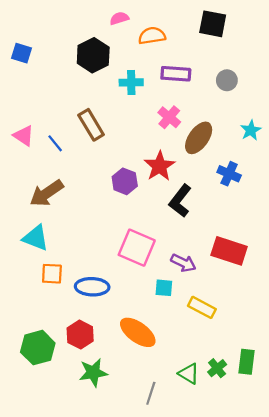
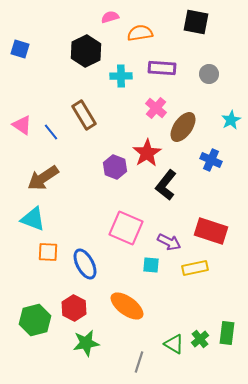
blue ellipse: (92, 287) -> (85, 264), turned 60
yellow rectangle: (202, 307) -> (195, 268), moved, turned -40

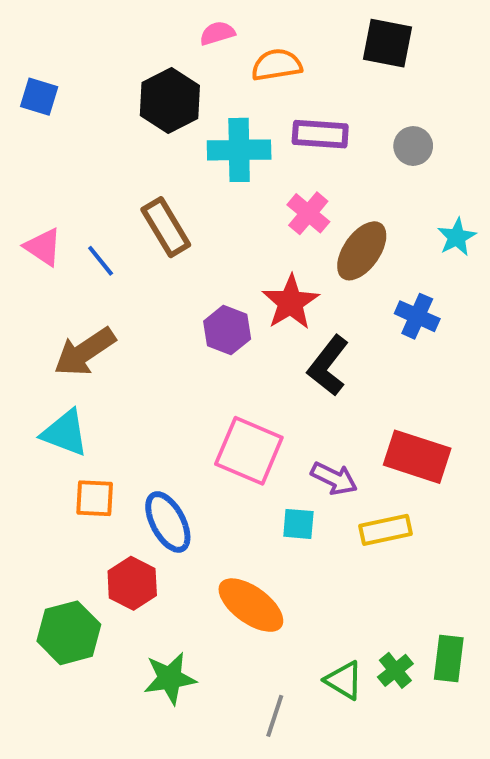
cyan cross: (121, 76) -> (239, 150), size x1.4
red hexagon: (74, 308) -> (132, 583), moved

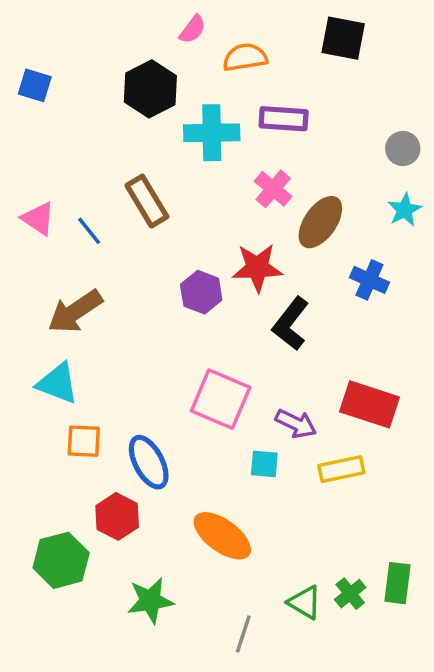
pink semicircle: (217, 33) -> (192, 29), turned 144
gray circle: (413, 146) -> (403, 148), moved
red star: (291, 302) -> (257, 268), turned 30

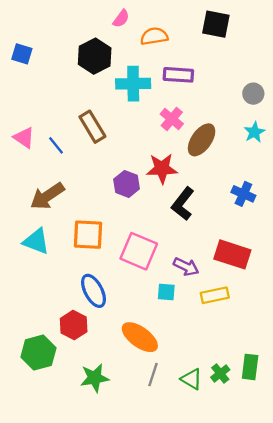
blue cross: (369, 280) -> (243, 194), moved
orange square: (84, 441) -> (88, 235), moved, size x1.4
gray line: (243, 634) -> (153, 375), moved

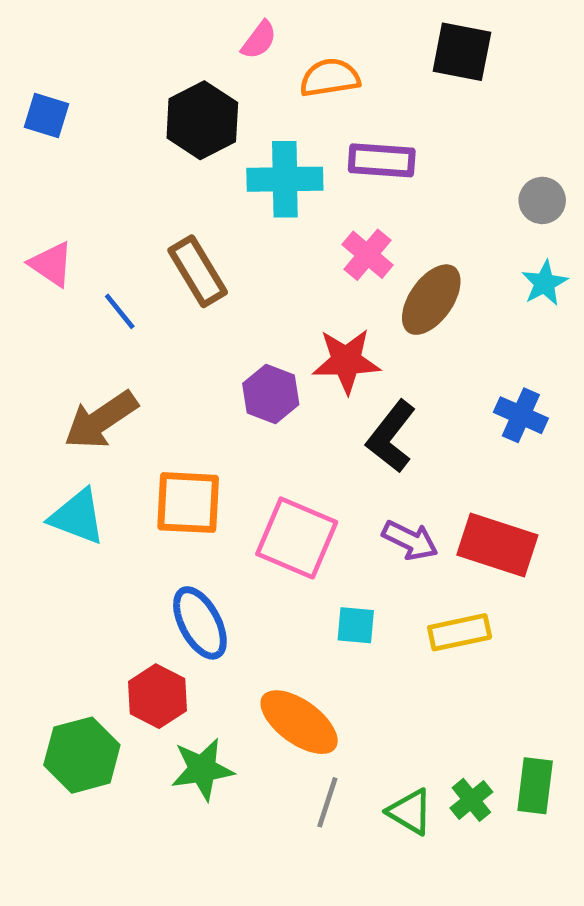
pink triangle: (24, 138) -> (51, 264), moved
purple arrow: (186, 267) -> (410, 540), moved
green star: (95, 378) -> (202, 769), moved

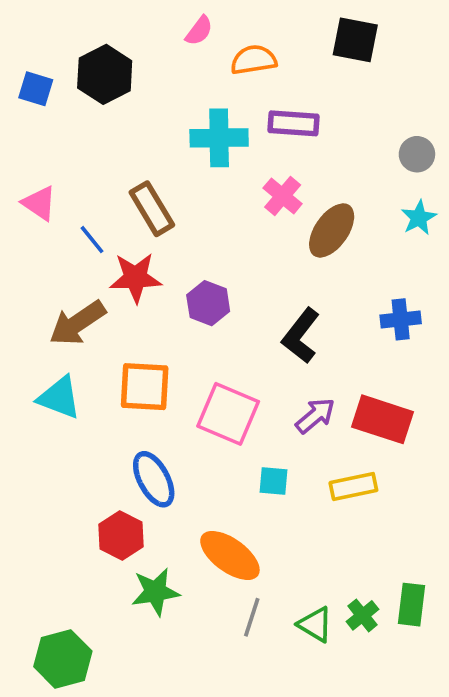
black hexagon: (202, 120) -> (105, 74), moved
red star: (346, 361) -> (136, 278), moved
blue cross: (521, 415) -> (401, 319), turned -30
purple arrow: (410, 540) -> (315, 416), turned -66
green hexagon: (82, 755) -> (63, 659), moved

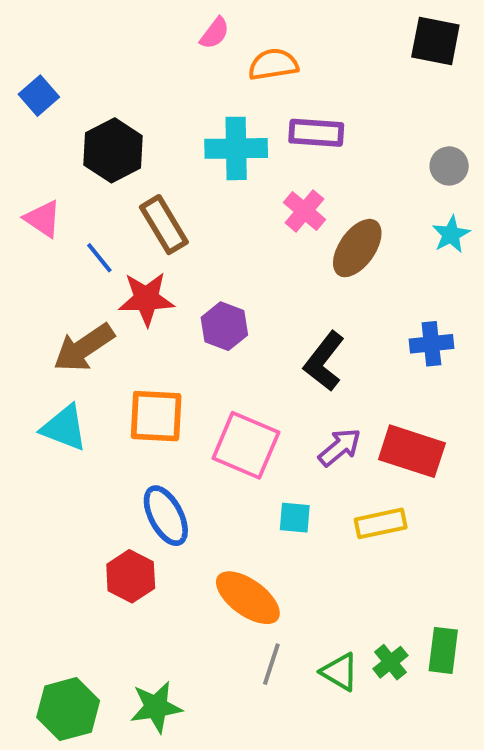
black square: (355, 40) -> (435, 41), moved
black hexagon: (105, 74) -> (113, 150), moved
blue square: (36, 89) -> (39, 96), turned 32
green star: (156, 592) -> (156, 707), moved

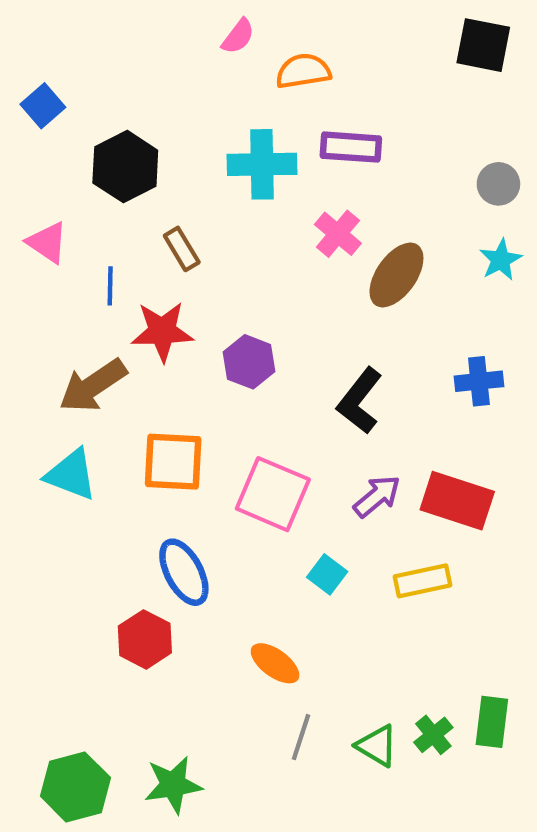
brown rectangle: (164, 225) -> (182, 249), size x0.7
blue line: (99, 258) -> (110, 286), turned 40
cyan square: (295, 518) -> (327, 574), turned 32
orange ellipse: (248, 598) -> (275, 663), size x0.7

